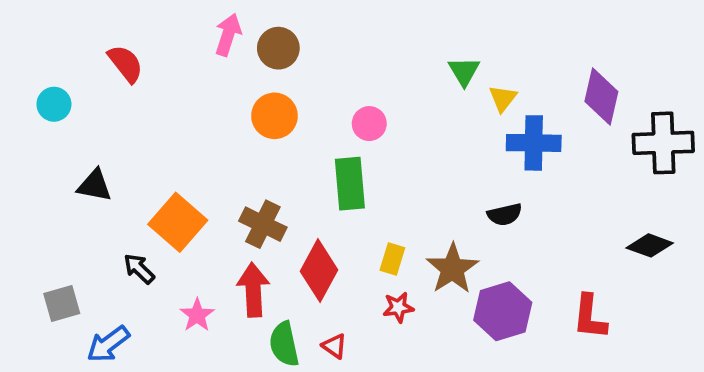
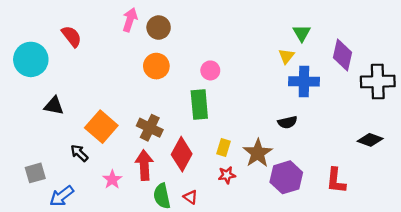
green triangle: (464, 71) -> (302, 33), moved
cyan circle: (54, 104) -> (31, 59), size x1.8

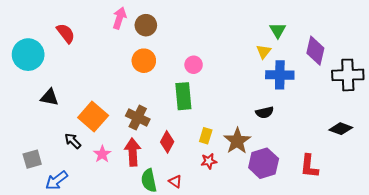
red diamond: (182, 154) -> (167, 142), size x0.7
pink star: (112, 179) -> (102, 154), moved

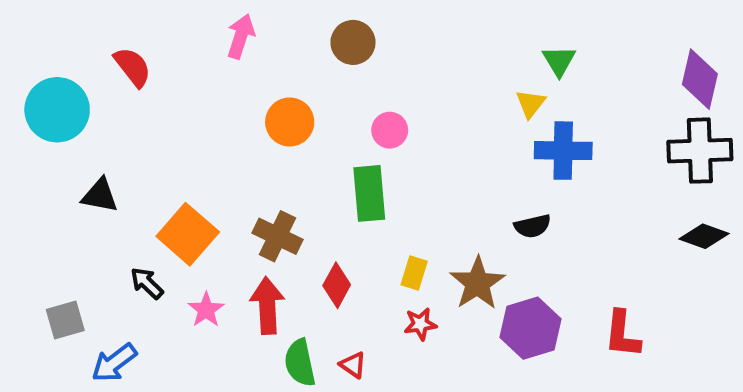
brown circle: (146, 25) -> (353, 42), moved
purple diamond: (315, 51) -> (700, 79), moved
black diamond: (341, 129) -> (704, 236), moved

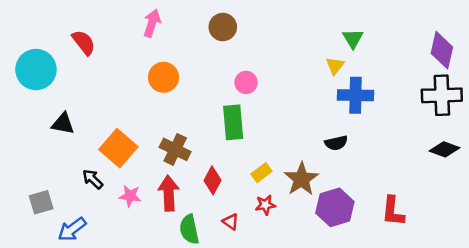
orange circle: (290, 122) -> (164, 77), moved
yellow rectangle: (414, 273) -> (261, 173), turned 36
pink star: (206, 310) -> (130, 196), turned -30
red triangle: (353, 365) -> (231, 222), moved

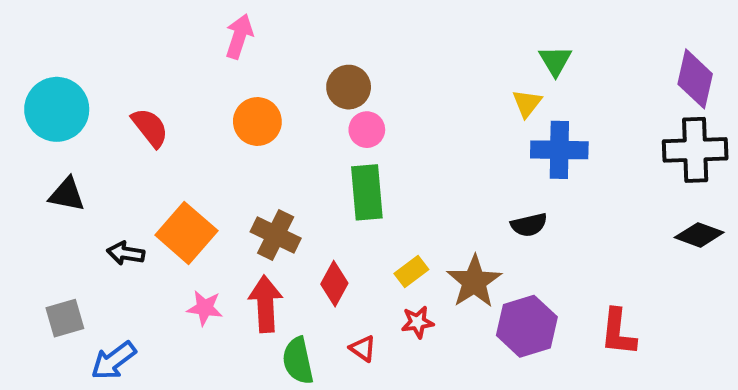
brown circle: (223, 27) -> (349, 87), moved
red semicircle: (84, 42) -> (150, 128), moved
pink circle: (246, 82) -> (367, 130), moved
black triangle: (63, 124) -> (67, 194), moved
black arrow: (93, 179) -> (126, 253), moved, turned -35

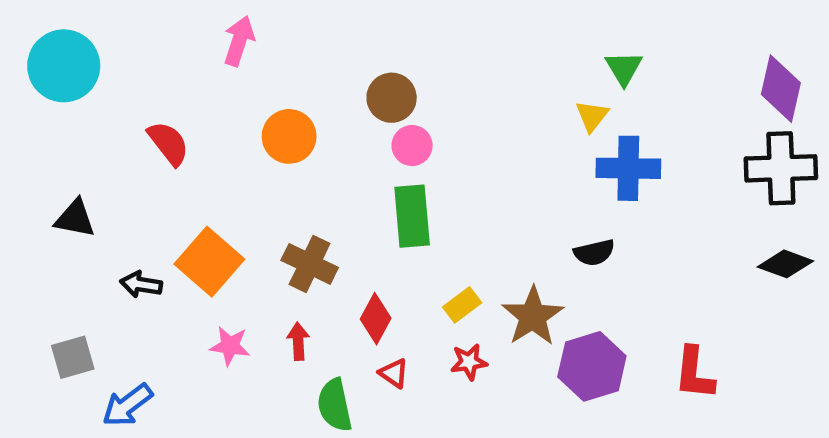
pink arrow: (239, 36) -> (239, 41), moved
cyan circle: (57, 109) -> (64, 66), moved
red arrow: (265, 304) -> (298, 341), size x0.6
red triangle: (363, 348) -> (394, 373), moved

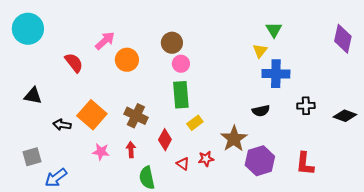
pink arrow: (239, 41) -> (105, 41), moved, turned 30
black cross: (781, 168) -> (306, 106), moved, size x0.6
yellow rectangle: (462, 305) -> (195, 123), moved
red triangle: (394, 373) -> (183, 164), moved

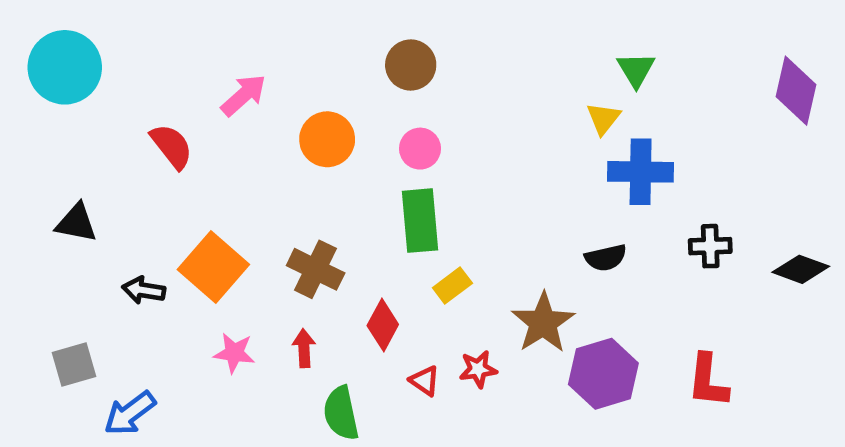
brown circle: (172, 43) -> (411, 65), moved
orange circle: (127, 60) -> (327, 139), moved

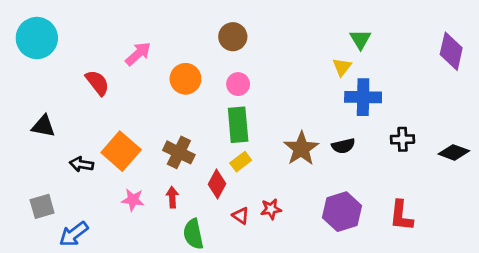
yellow rectangle: (452, 286) -> (241, 162), moved
brown star: (543, 323) -> (301, 149), moved

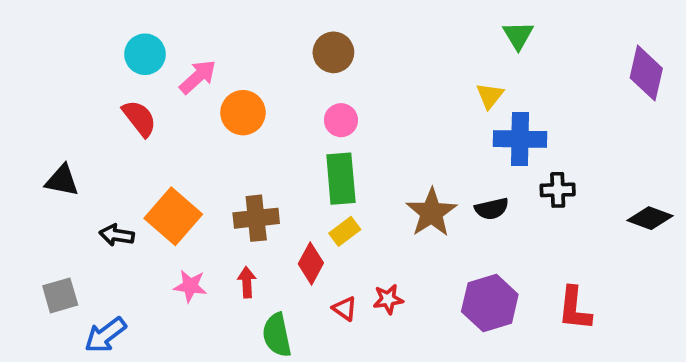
cyan circle: (37, 38) -> (145, 54), moved, size x0.7
green triangle: (360, 39) -> (518, 35), moved
orange circle: (185, 79) -> (243, 113), moved
black cross: (403, 139) -> (558, 190), moved
brown cross: (179, 152) -> (256, 218), turned -32

